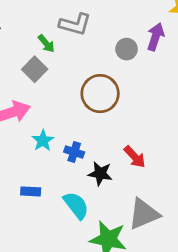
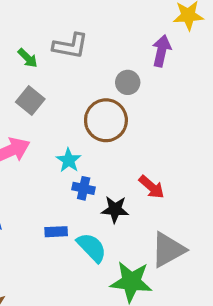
green arrow: (46, 44) -> (28, 58), moved
gray circle: (127, 49) -> (128, 82), moved
cyan star: (43, 141) -> (69, 160), moved
blue rectangle: (31, 191) -> (56, 232), moved

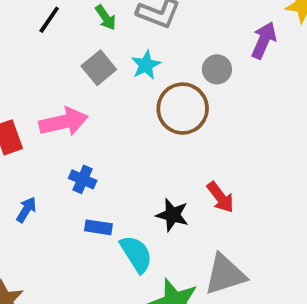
cyan star: (69, 160) -> (146, 65), moved
blue cross: (84, 188) -> (83, 179), moved

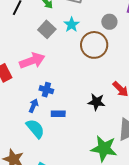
blue arrow: (26, 210) -> (34, 106), moved
cyan semicircle: (136, 254) -> (35, 129), moved

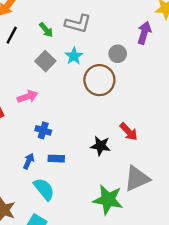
pink arrow: (32, 61) -> (28, 97), size x0.7
blue arrow: (34, 106) -> (29, 161), moved
cyan semicircle: (35, 129) -> (44, 189), moved

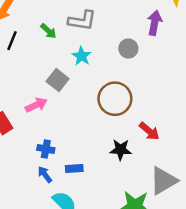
gray square: (45, 61) -> (58, 80), moved
brown circle: (99, 80) -> (115, 99), moved
blue cross: (43, 130) -> (46, 149), moved
blue arrow: (29, 161) -> (45, 174), turned -56

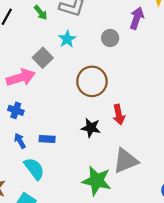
pink arrow: (36, 105) -> (21, 77), size x1.4
red arrow: (149, 131) -> (119, 115), turned 30
blue cross: (46, 149) -> (16, 110), moved

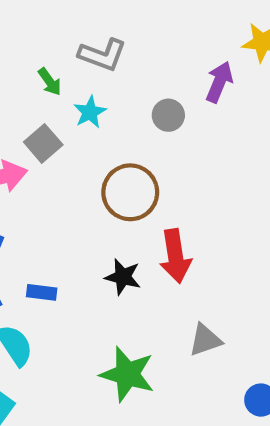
green arrow: (41, 13) -> (50, 82), moved
red arrow: (119, 115) -> (175, 256), size x1.4
gray triangle: (126, 161) -> (205, 340), moved, size x0.7

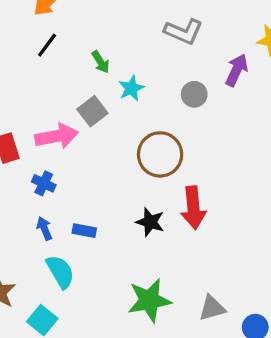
gray L-shape: (102, 55) -> (184, 32), moved
gray triangle: (205, 340) -> (212, 308), moved
green star: (127, 374) -> (149, 300), turned -30

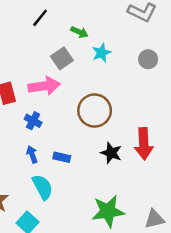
green arrow: (101, 62) -> (79, 32), turned -35
gray square: (92, 111) -> (62, 58), moved
brown circle: (160, 154) -> (95, 111), moved

